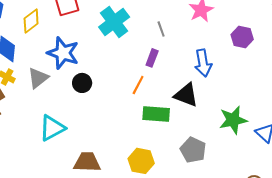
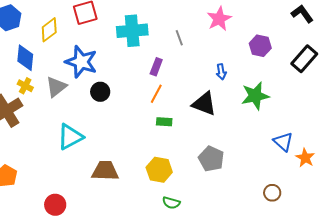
cyan cross: (114, 22) -> (132, 31), turned 32
purple rectangle: (152, 58) -> (156, 67), moved
blue arrow: (203, 63) -> (221, 72), size x0.6
green rectangle: (156, 114) -> (164, 122), moved, size x0.6
green star: (233, 120) -> (255, 96), moved

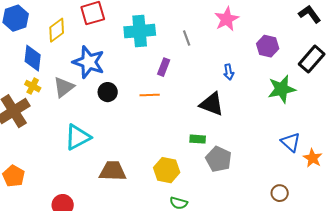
orange line: (156, 94) -> (150, 95), moved, turned 60
green star: (255, 96) -> (282, 89), moved
green rectangle: (164, 122) -> (198, 139), moved

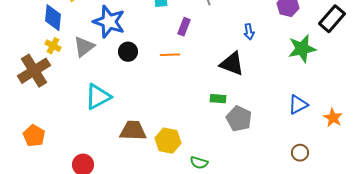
blue triangle: (291, 142) -> (298, 105), moved, turned 50
yellow hexagon: (167, 170) -> (168, 141), moved

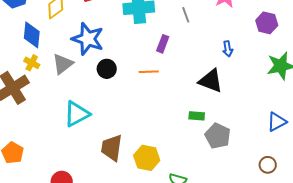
brown trapezoid: (133, 131) -> (112, 148), turned -84
brown circle: (300, 153) -> (268, 165), moved

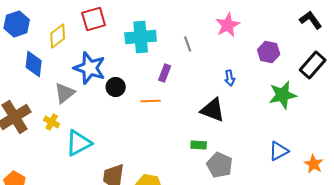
yellow cross: (32, 63) -> (52, 122), moved
black circle: (107, 69) -> (116, 87), moved

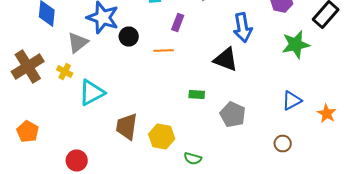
blue arrow: (230, 78) -> (243, 28), size x1.8
green rectangle: (199, 145) -> (197, 94), moved

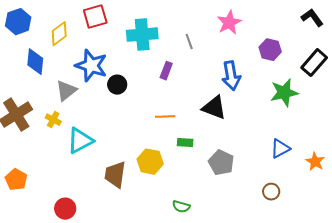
orange line: (164, 50) -> (165, 117), moved
yellow hexagon: (162, 136) -> (150, 162), moved

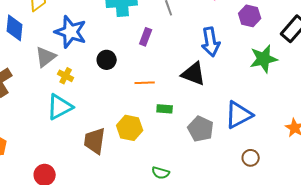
black circle: (117, 85) -> (107, 60), moved
yellow cross: (53, 120) -> (66, 76), moved
blue triangle: (280, 149) -> (239, 115), moved, size x1.4

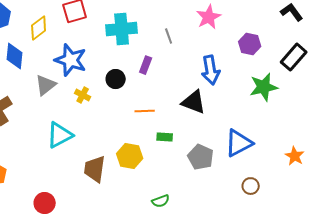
black circle: (107, 60) -> (116, 79), moved
yellow cross: (66, 76) -> (83, 95), moved
green semicircle: (161, 173) -> (161, 201), turned -36

